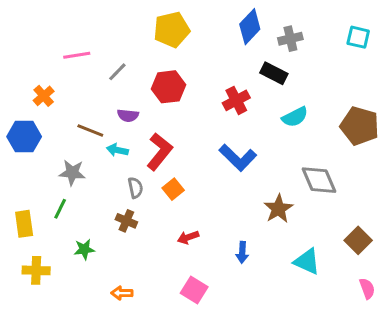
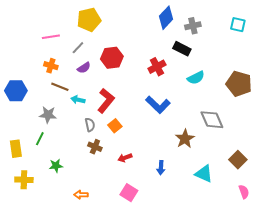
yellow pentagon: (172, 30) -> (89, 20), moved
orange cross: (44, 96) -> (51, 66), moved, turned -32
purple semicircle: (128, 115) -> (84, 68), moved, turned -40
brown cross: (126, 221) -> (95, 147), moved

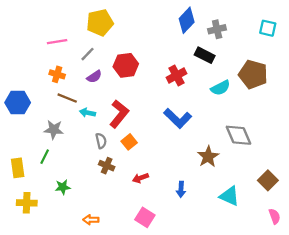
brown pentagon: (239, 84) -> (253, 74), moved

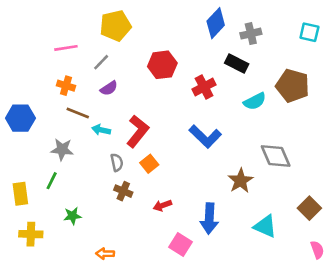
red hexagon: (126, 65) -> (162, 65), moved
blue arrow: (181, 189) -> (209, 218), size x1.6
pink square: (145, 217) -> (181, 244), moved

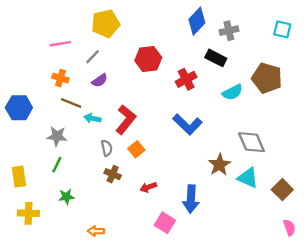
green line: (52, 181) -> (57, 165), moved
cyan triangle: (265, 226) -> (248, 178), moved

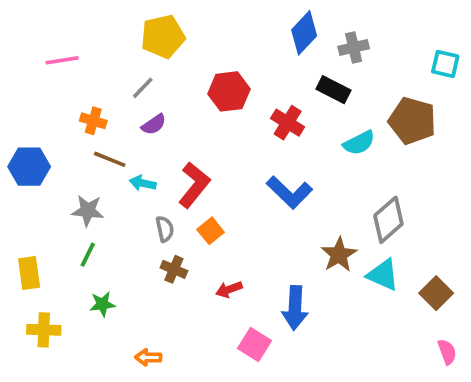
cyan square: (282, 29) -> (445, 64), moved
pink line: (60, 44) -> (62, 60), moved
red cross: (186, 79) -> (288, 123), turned -30
gray diamond: (251, 142) -> (388, 220), turned 72

